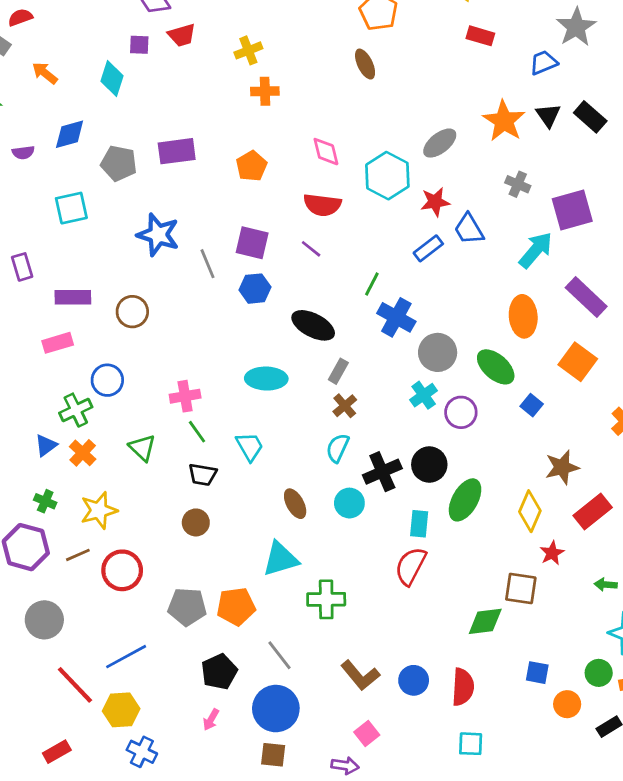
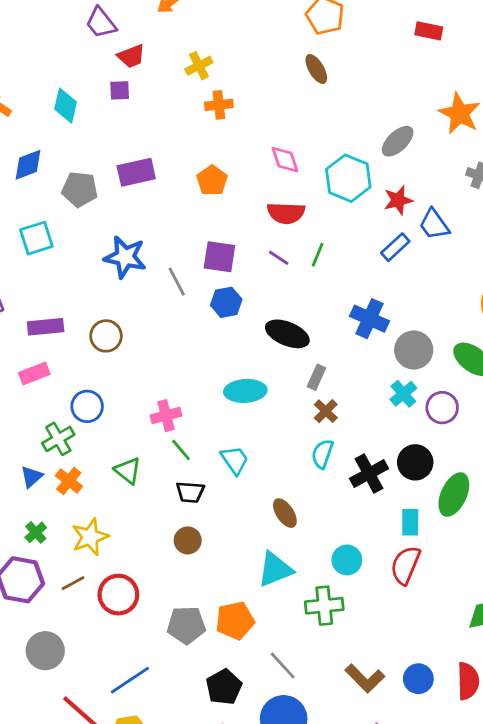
purple square: (139, 45) -> (120, 90), moved
green line: (372, 284) -> (318, 255), moved
green cross: (45, 501) -> (36, 532), turned 30
cyan circle: (349, 503) -> (347, 560), moved

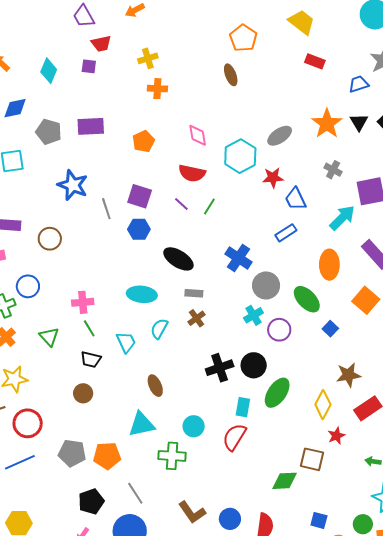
blue rectangle: (395, 247) -> (286, 233), moved
gray rectangle: (316, 377) -> (194, 293), turned 60
cyan semicircle: (322, 454) -> (159, 329), moved
blue line: (130, 680) -> (20, 462), moved

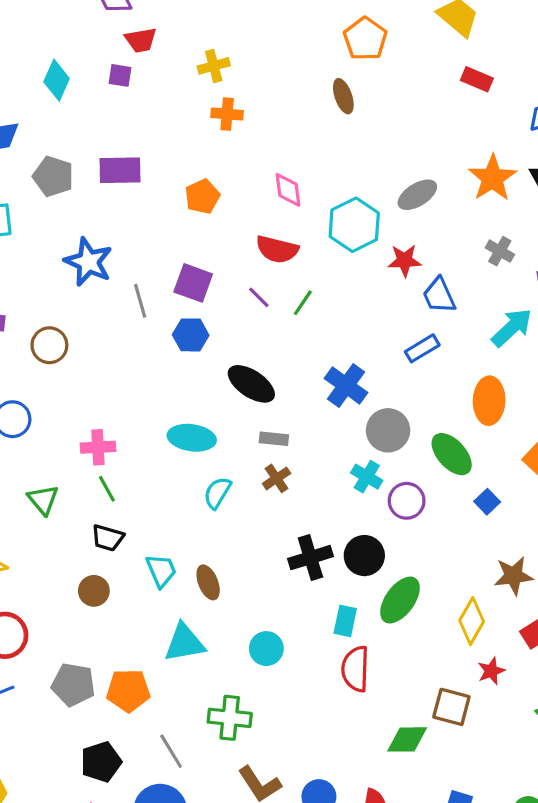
cyan cross: (253, 315) -> (367, 477), turned -30
cyan trapezoid: (126, 342) -> (161, 571), moved
red semicircle: (234, 437) -> (355, 669), moved, turned -32
green cross: (172, 456) -> (230, 718), moved

